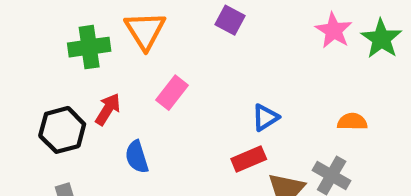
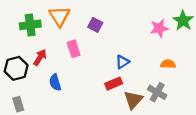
purple square: (230, 20) -> (95, 25), moved
pink star: (334, 30) -> (159, 28), moved, turned 30
pink rectangle: (172, 93) -> (74, 49), turned -56

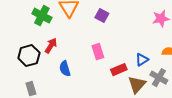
green cross: (30, 25) -> (42, 16), turned 36
pink rectangle: (74, 49) -> (98, 52), moved
blue triangle: (122, 62) -> (142, 60), moved

